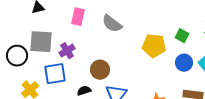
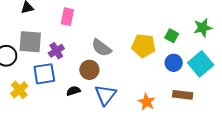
gray semicircle: (112, 24) -> (101, 48), moved

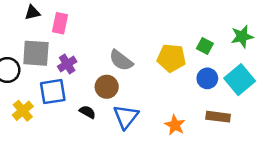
pink rectangle: (67, 17) -> (60, 23), moved
black semicircle: (73, 91) -> (87, 112), turned 48

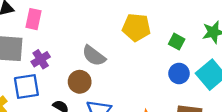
yellow pentagon: (171, 58) -> (136, 27), moved

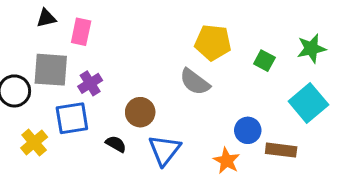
gray semicircle: (94, 56) -> (195, 82), moved
blue circle: (179, 73) -> (248, 130), moved

